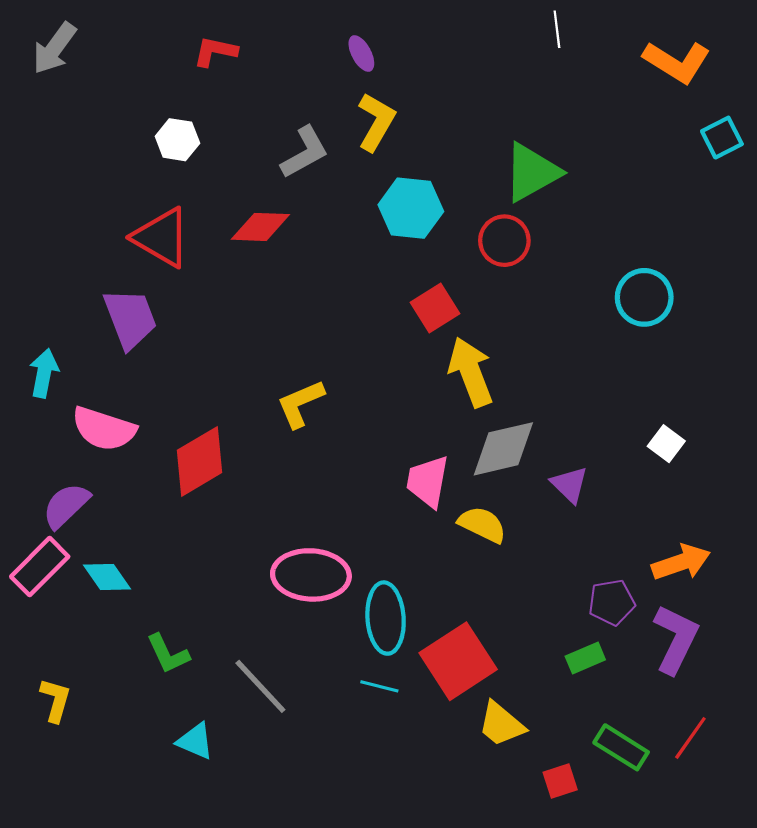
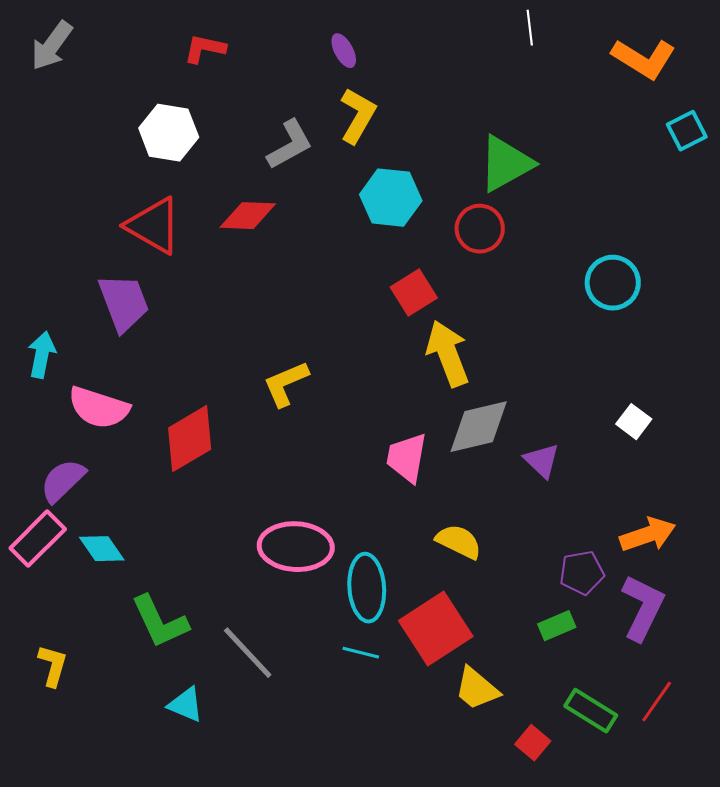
white hexagon: (177, 140) -> (169, 133), size x1.4
yellow semicircle: (482, 524) -> (459, 542), moved
green L-shape: (168, 654) -> (160, 622), size x1.4
red square: (560, 781) -> (533, 743), turned -32

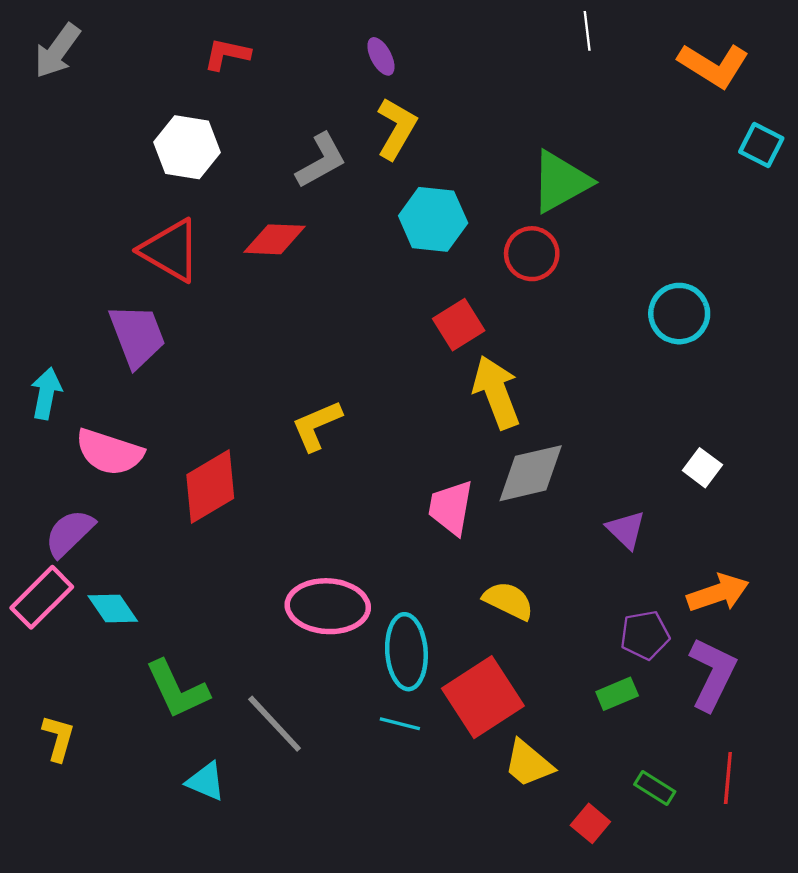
cyan square: (687, 131) -> (761, 145), turned -36
purple triangle: (542, 461) -> (626, 530), moved
red line: (657, 702) -> (728, 778), turned -30
green rectangle: (591, 711) -> (655, 788), size x0.7

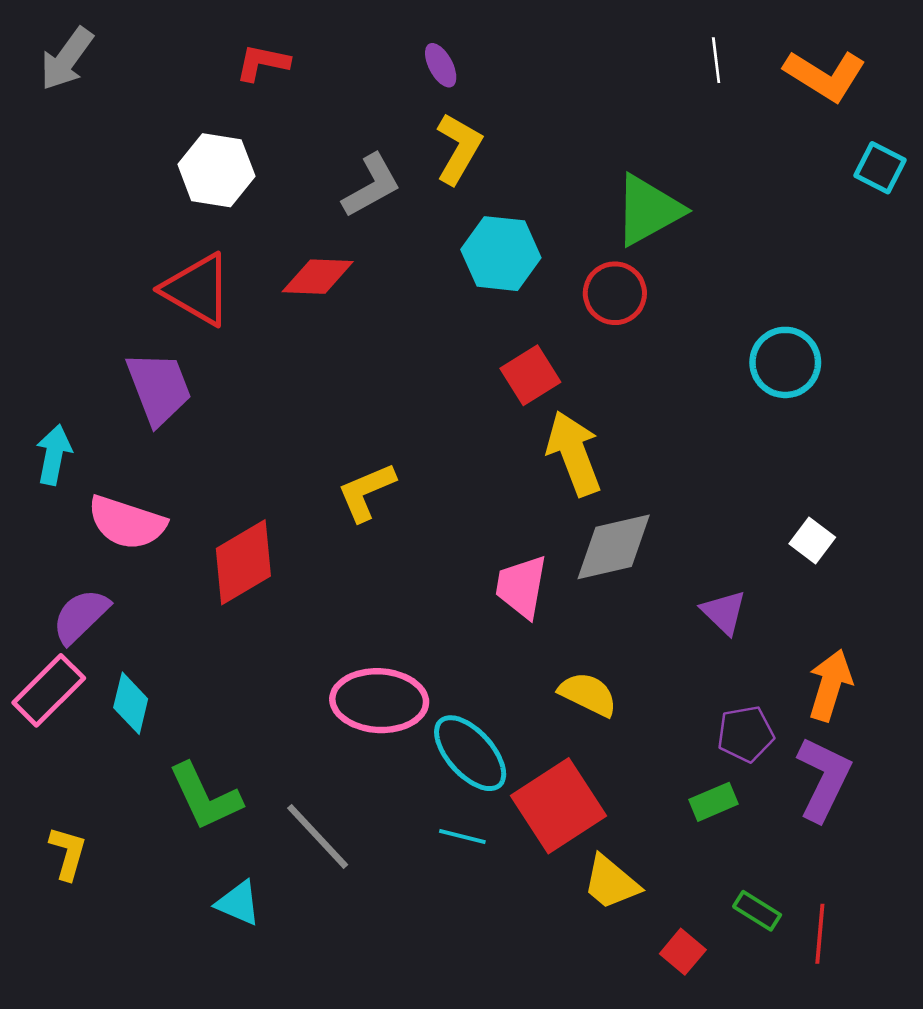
white line: (587, 31) -> (716, 60), moved
orange arrow: (718, 593) -> (830, 685), turned -54
cyan diamond: (113, 608) -> (131, 703), turned 48
cyan ellipse: (406, 652) -> (470, 753), turned -38
red line: (728, 778) -> (820, 934), moved

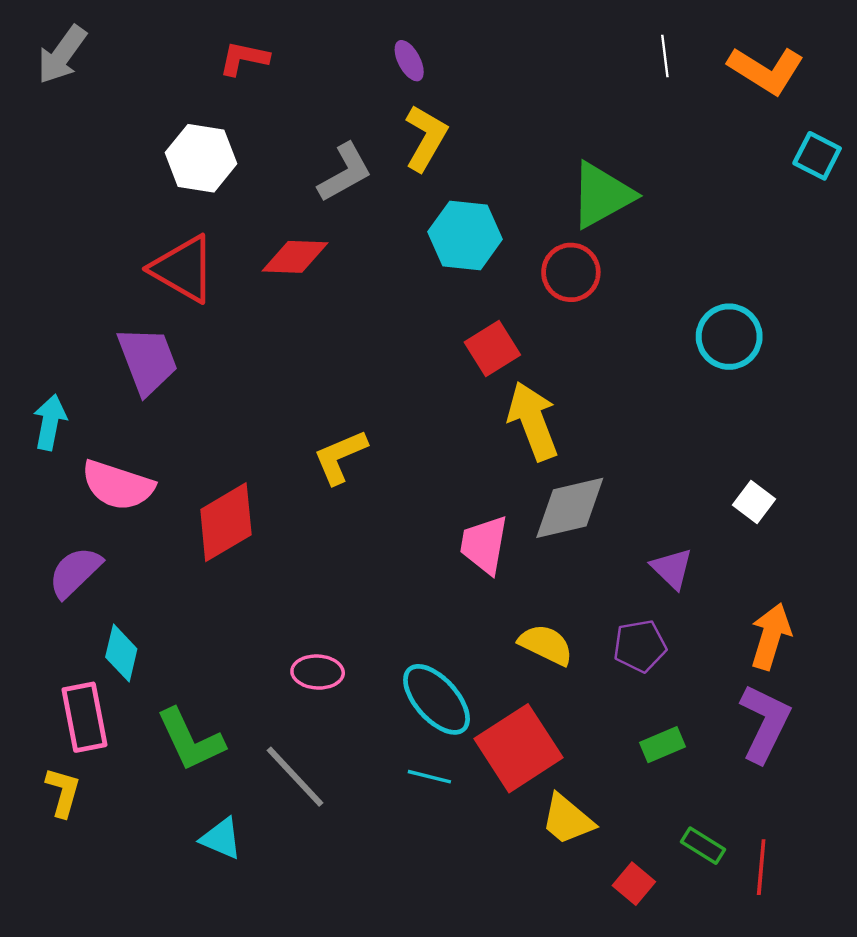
pink rectangle: (49, 690) -> (84, 717), moved, turned -56
pink ellipse: (379, 701) -> (318, 672), moved, size x0.6
purple pentagon: (746, 734) -> (640, 646), moved

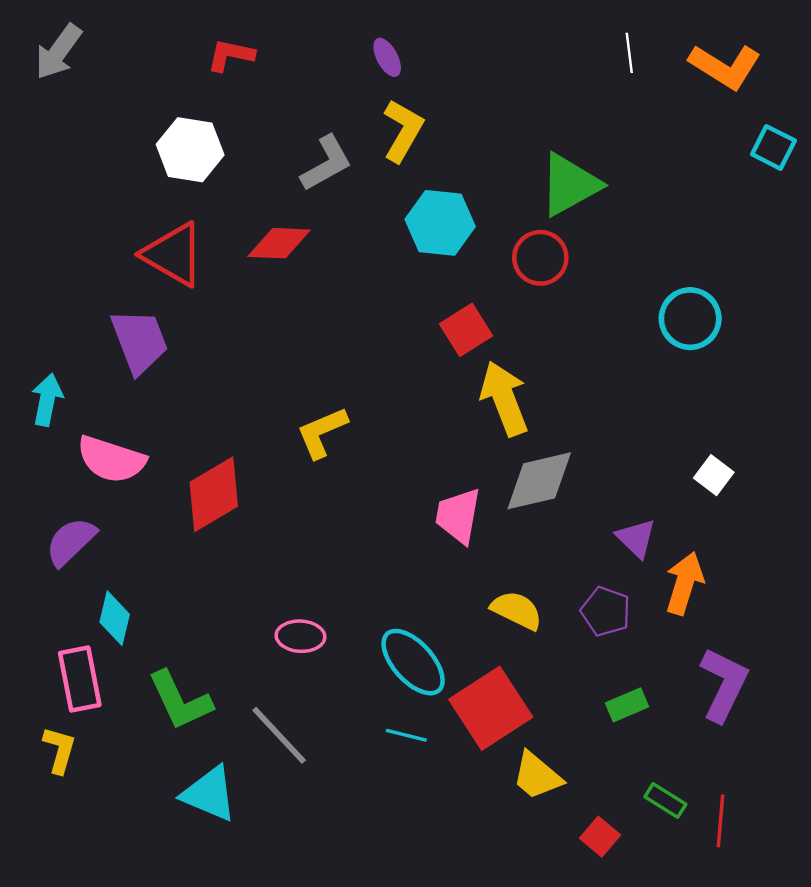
orange arrow: (771, 636) -> (684, 583), moved
purple pentagon: (640, 646) -> (606, 611), turned 30
cyan triangle: (221, 839) -> (209, 794), size x1.4

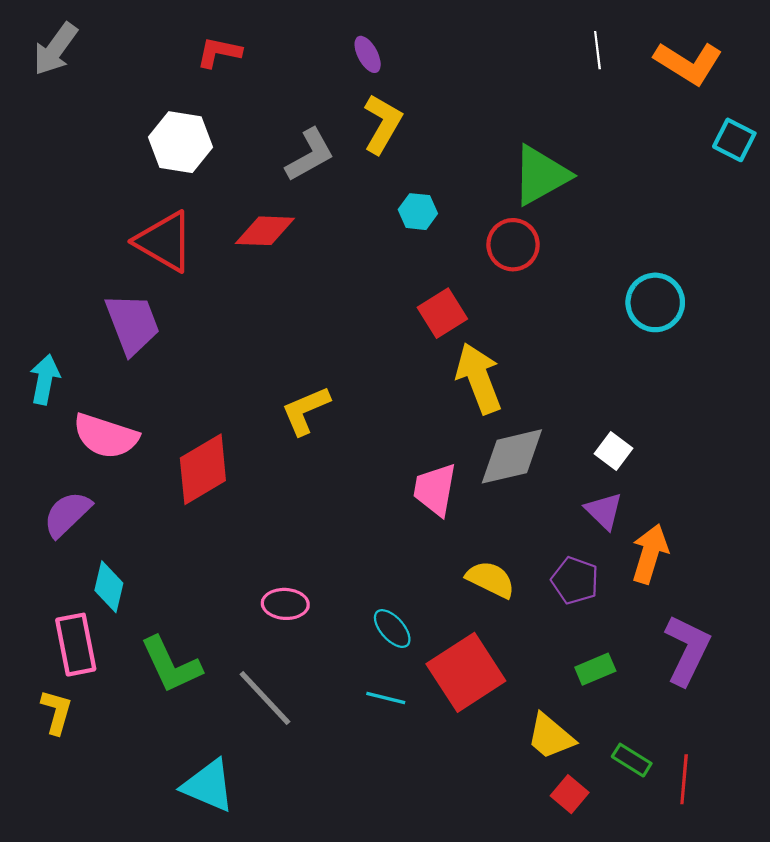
cyan hexagon: (440, 223) -> (418, 212), size x0.6
white square: (714, 475) -> (613, 451), moved
cyan ellipse: (413, 662) -> (392, 629), size x0.6
yellow trapezoid: (537, 776) -> (550, 736), moved
cyan triangle: (209, 794) -> (208, 786), moved

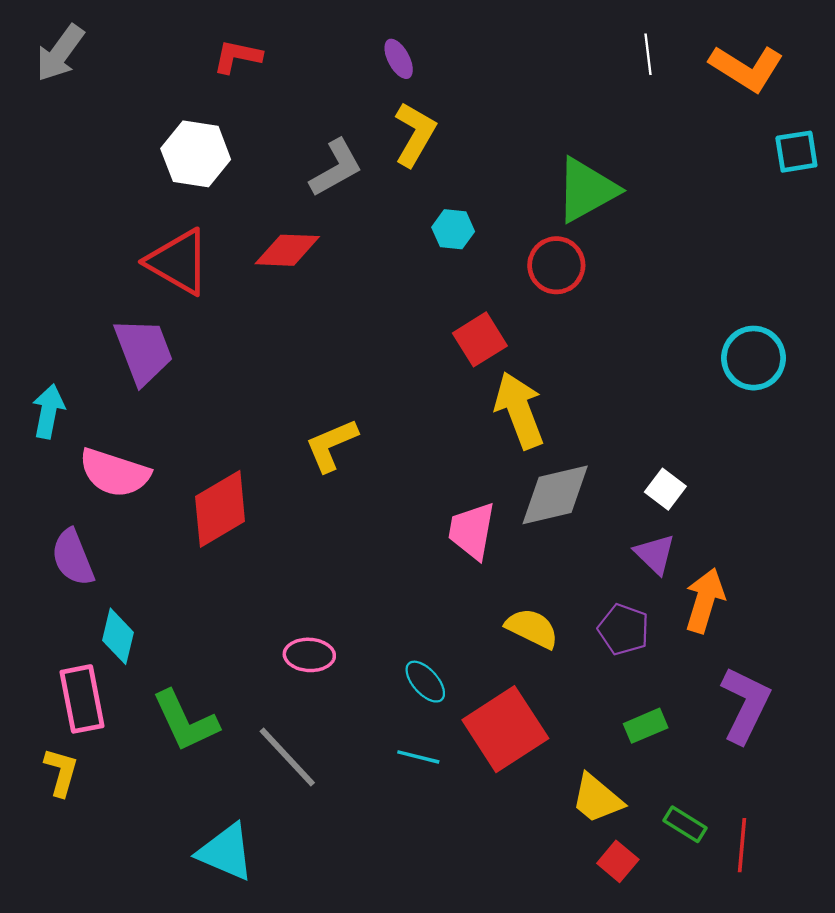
cyan square: (734, 140) -> (796, 152), turned -36
cyan circle: (655, 302) -> (753, 358), moved
purple semicircle: (67, 514) -> (73, 558), turned -68

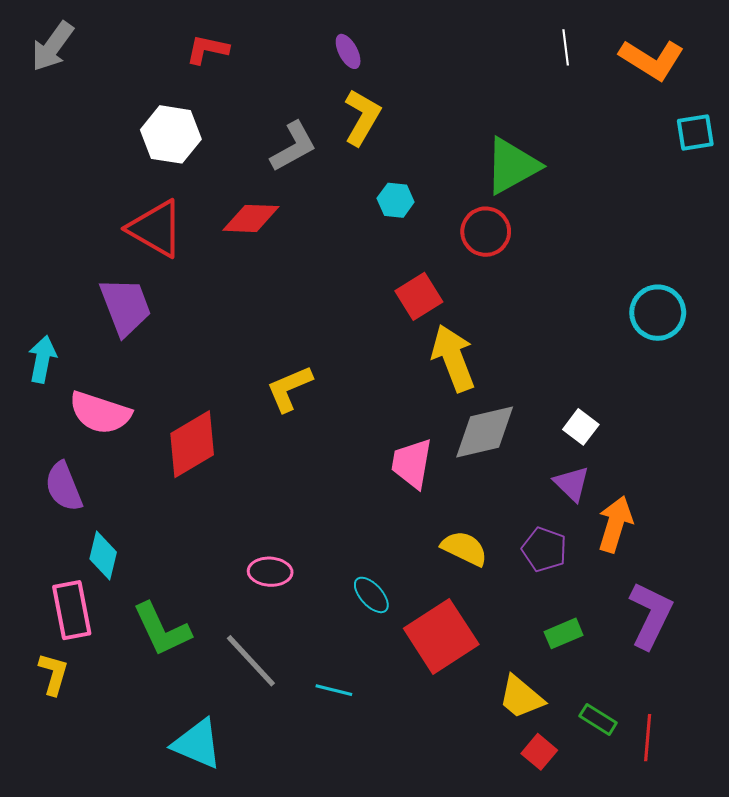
cyan line: (418, 757) -> (334, 690), moved

